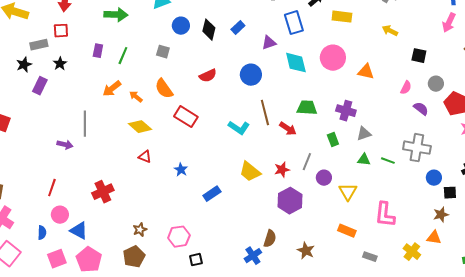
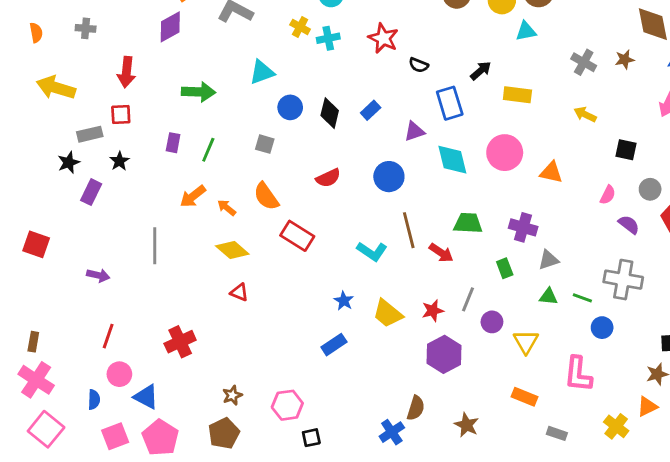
purple arrow: (65, 145) -> (98, 275), moved
blue star: (181, 170) -> (344, 301), moved
blue circle: (434, 178) -> (602, 328), moved
orange triangle: (434, 238) -> (647, 407), turned -35

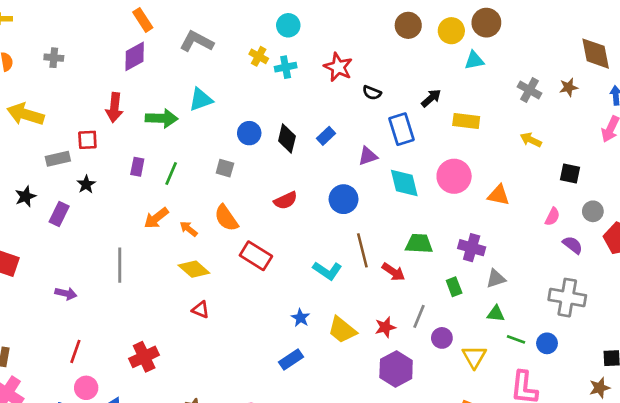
red arrow: (126, 72) -> (114, 108), moved
cyan triangle: (262, 72) -> (201, 99), moved
black star: (69, 162) -> (25, 196), moved
green line: (582, 298) -> (516, 339), moved

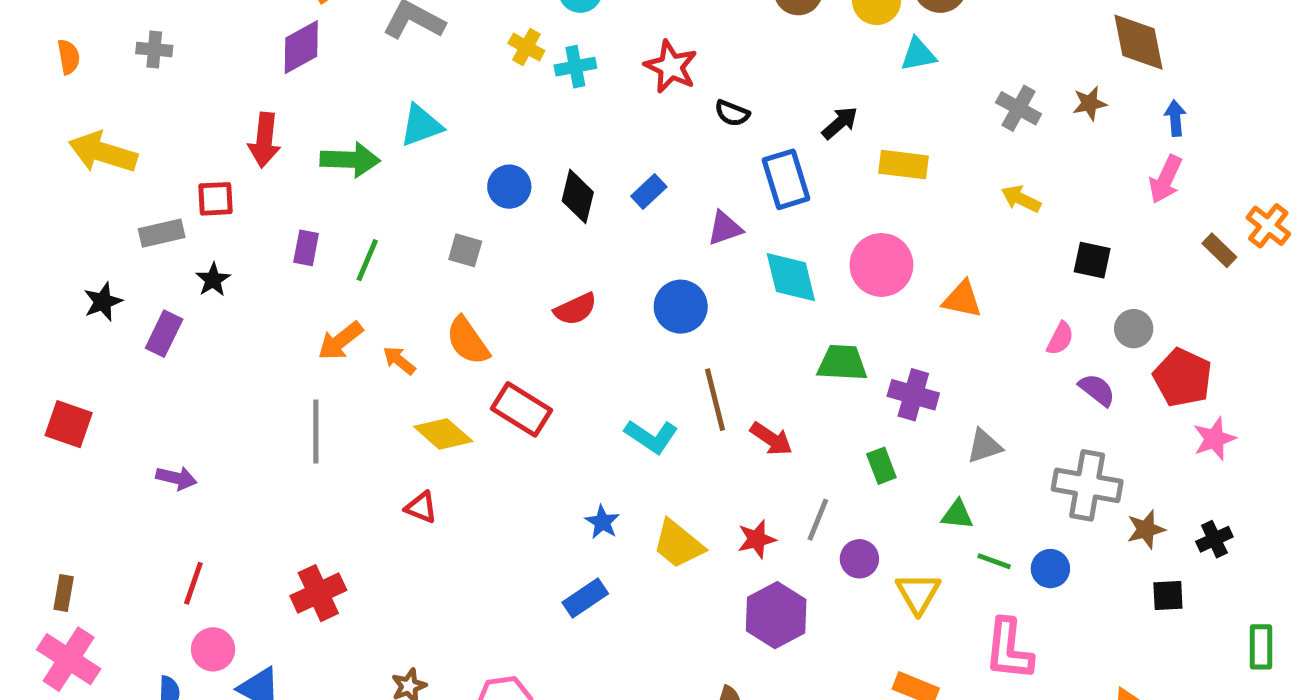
green trapezoid: (419, 244) -> (842, 363), moved
gray line: (120, 265) -> (316, 431), moved
yellow diamond: (194, 269) -> (443, 434), moved
gray triangle: (496, 279) -> (984, 446), moved
brown star: (600, 388) -> (1146, 529), moved

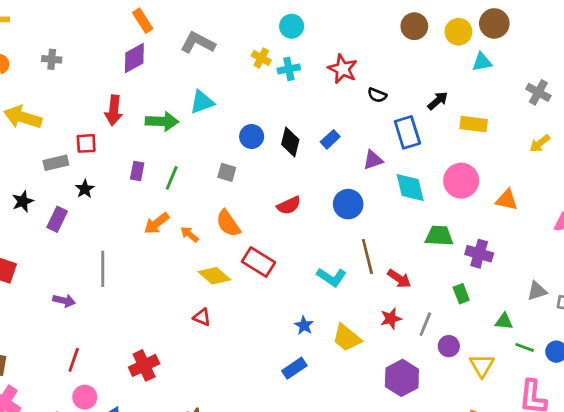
yellow arrow: (1021, 199) -> (540, 143), turned -65
gray line: (316, 431) -> (103, 269), moved
gray triangle: (984, 446) -> (537, 291), moved
red star: (757, 539) -> (391, 319), moved

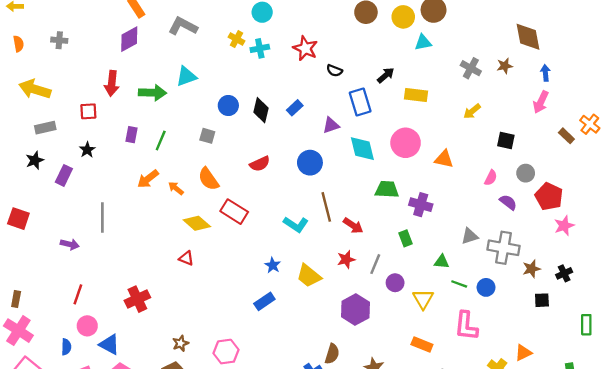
gray rectangle: (56, 163) -> (45, 128), moved

